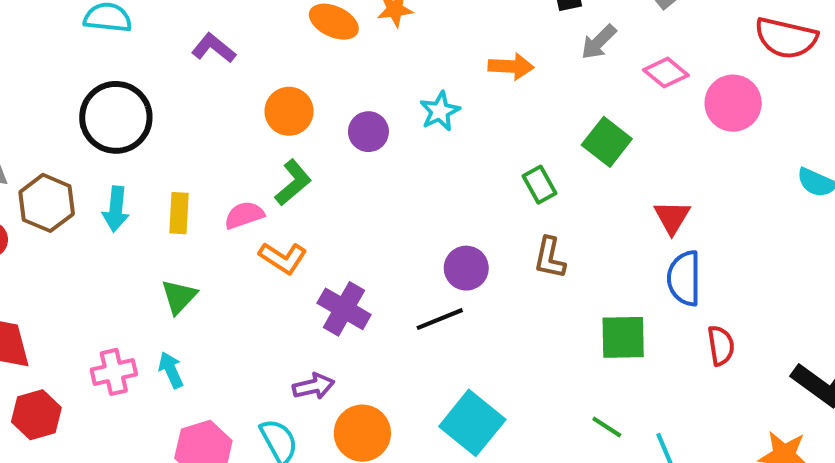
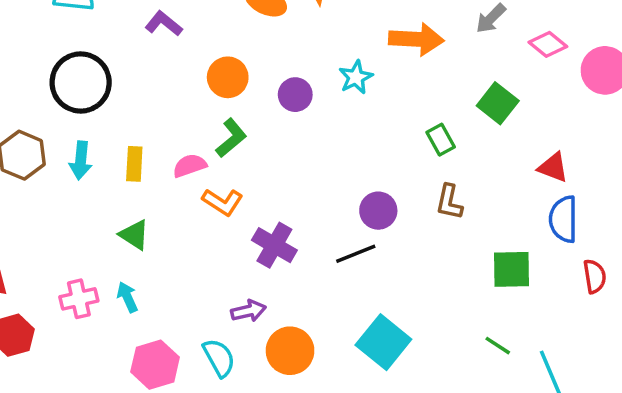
orange arrow: (511, 66) -> (416, 39), size x1.4
red triangle: (672, 217) -> (553, 167), turned -40
green triangle: (179, 297) -> (134, 235), turned -40

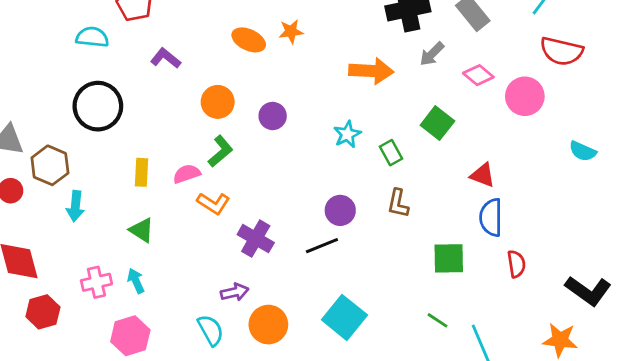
cyan star: (356, 77) -> (347, 134), moved
cyan arrow: (81, 160) -> (75, 206), moved
pink hexagon: (155, 365) -> (130, 336), moved

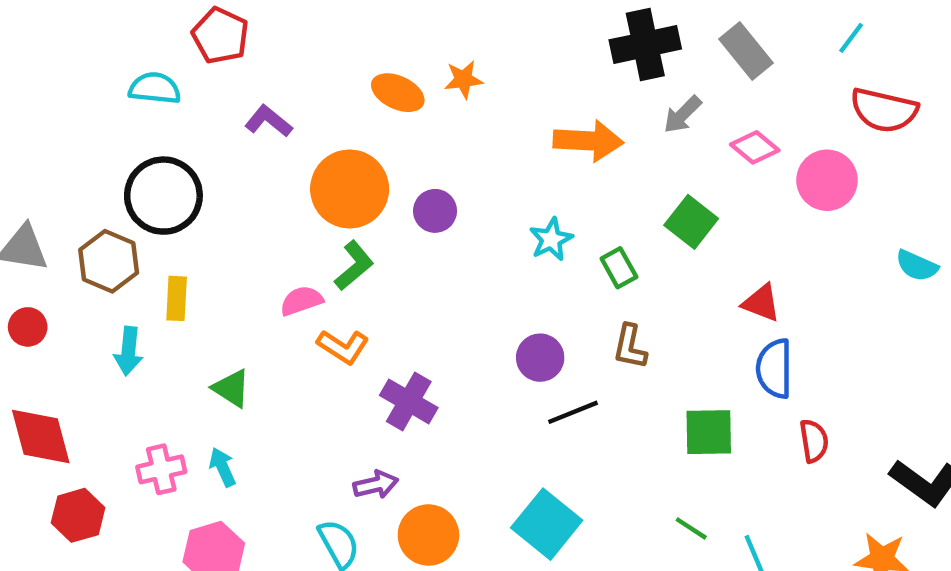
orange circle: (218, 102) -> (350, 189), size x1.5
brown hexagon: (50, 165) -> (109, 261), moved
yellow rectangle: (142, 172) -> (177, 298), moved
black line: (322, 246) -> (573, 412), moved

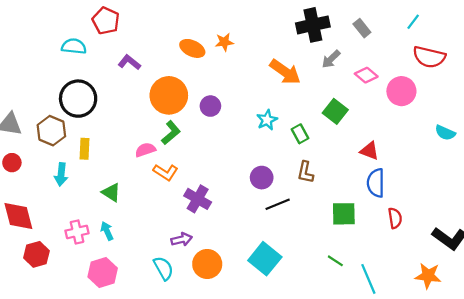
gray rectangle: (746, 51) -> (362, 28), size x0.7
orange arrow: (588, 141) -> (285, 72), turned 32

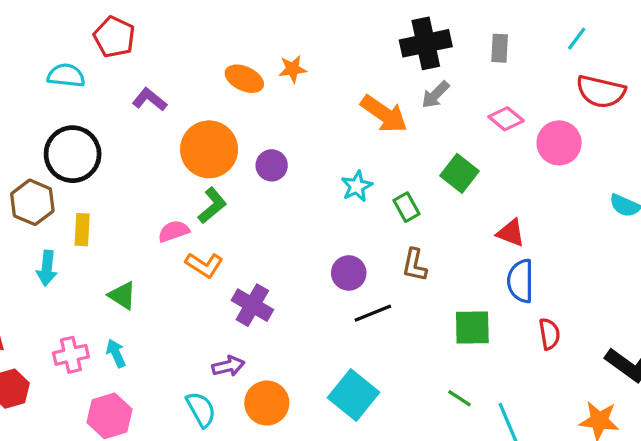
gray rectangle: (362, 28) -> (500, 48), turned 42
gray arrow: (331, 59) -> (435, 95), moved

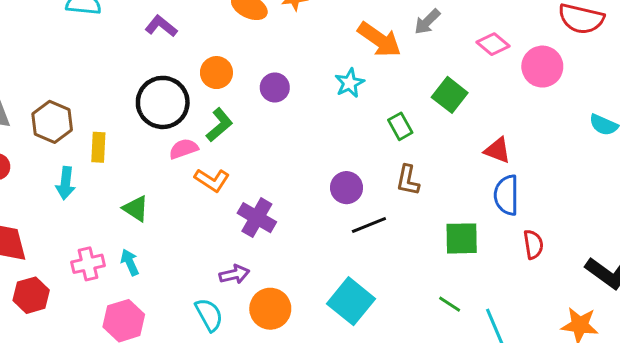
orange circle: (209, 149) -> (216, 73), size x0.6
black circle: (73, 154) -> (163, 102), moved
cyan star: (357, 186) -> (350, 83), moved

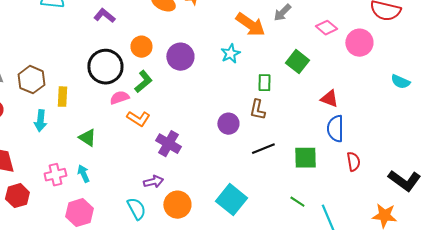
purple circle: (275, 87) -> (180, 57), size x1.4
green rectangle: (400, 126) -> (264, 83), turned 30
brown L-shape: (408, 180) -> (257, 110), moved
black line: (369, 225) -> (263, 149), moved

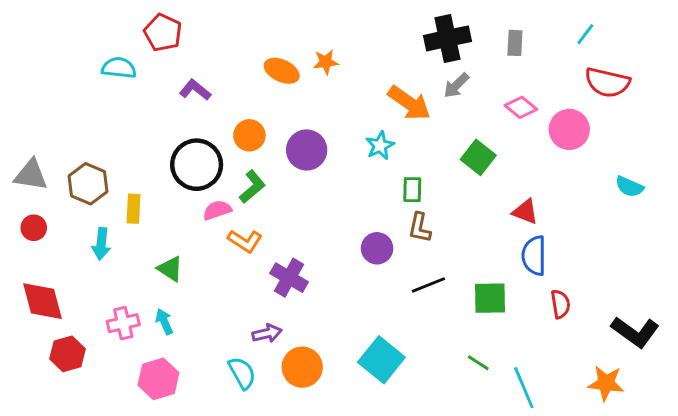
green rectangle: (264, 83) -> (412, 190), moved

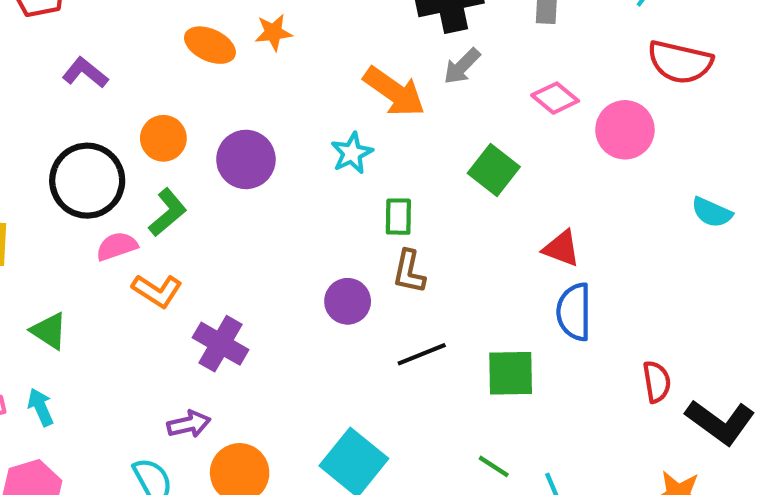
red semicircle: (560, 304) -> (657, 382), moved

